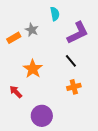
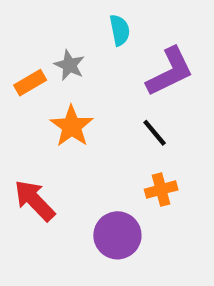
orange star: (33, 69) -> (72, 126), moved
red arrow: (16, 92) -> (35, 200), size x1.5
purple circle: (42, 116) -> (117, 235), moved

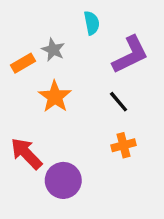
purple circle: (117, 235) -> (63, 180), moved

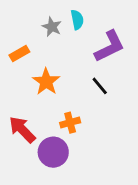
gray star: (53, 50) -> (52, 27), moved
orange cross: (124, 145) -> (70, 123), moved

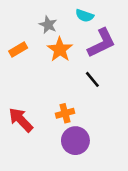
cyan semicircle: (77, 20) -> (85, 16), moved, turned 120
orange star: (46, 82) -> (60, 49), moved
purple circle: (53, 152) -> (75, 141), moved

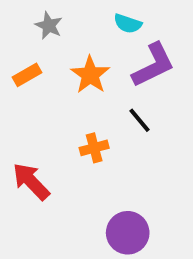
gray star: (48, 25) -> (49, 26), moved
orange cross: (65, 113) -> (94, 148), moved
purple circle: (75, 141) -> (128, 233), moved

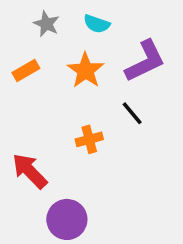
cyan semicircle: (128, 24) -> (97, 24), moved
purple circle: (128, 233) -> (67, 219), moved

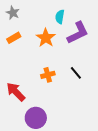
gray star: (46, 24) -> (13, 13), moved
cyan semicircle: (97, 24) -> (60, 17), moved, turned 80
black line: (132, 113) -> (76, 73), moved

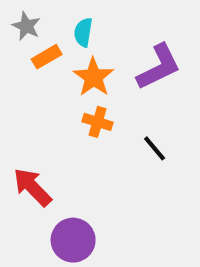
cyan semicircle: (60, 17) -> (83, 32), moved
orange rectangle: (14, 38) -> (47, 57), moved
orange cross: (48, 75) -> (98, 122), moved, turned 32

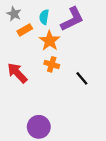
purple L-shape: (159, 67) -> (72, 19), moved
red arrow: (32, 187) -> (17, 73), moved

